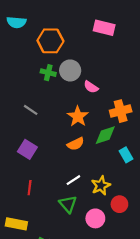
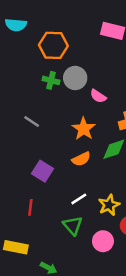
purple square: (27, 149) -> (43, 171), moved

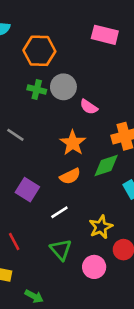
white line: (79, 199) -> (59, 212), moved
red line: (30, 207) -> (14, 242), moved, turned -35

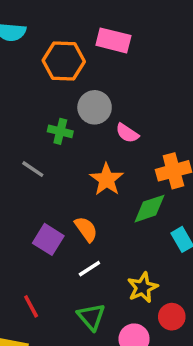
pink rectangle: (105, 35) -> (113, 40), moved
green cross: (37, 90) -> (60, 131), moved
orange semicircle: (70, 176) -> (86, 229), moved, turned -100

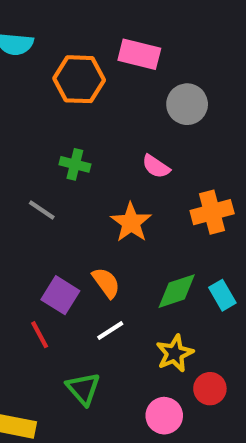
gray circle: (95, 107) -> (187, 104), moved
green diamond: (149, 209) -> (177, 291), moved
red line: (31, 306) -> (40, 335), moved
green triangle: (91, 317) -> (83, 389), moved

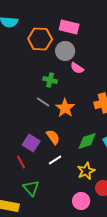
gray circle: (187, 104) -> (65, 51), moved
green cross: (75, 164) -> (50, 80), moved
pink semicircle: (156, 166) -> (77, 68), moved
gray line: (42, 210) -> (43, 102), moved
green triangle: (83, 389) -> (31, 188), moved

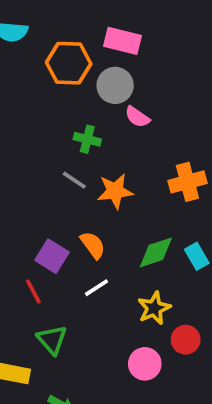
orange star: (65, 108) -> (115, 191), turned 30

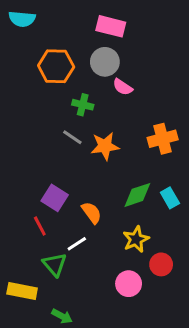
orange hexagon: (69, 63) -> (56, 66), moved
orange semicircle: (93, 245) -> (92, 213), moved
white line: (97, 288) -> (77, 244), moved

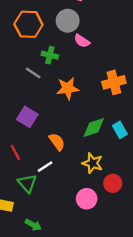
gray line: (72, 137) -> (33, 73), moved
purple square: (55, 198) -> (27, 117), moved
yellow star: (136, 239) -> (93, 163), turned -30

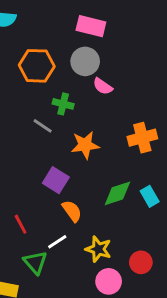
purple square: (27, 117) -> (56, 180), moved
yellow star: (93, 163) -> (98, 249), moved

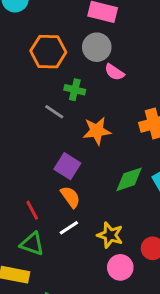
orange semicircle: (72, 211) -> (70, 197), moved
green triangle: (35, 262) -> (32, 244), moved, turned -30

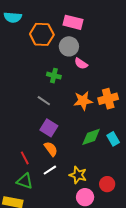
orange hexagon: (48, 52) -> (42, 34), moved
gray line: (54, 112) -> (44, 101), moved
orange star: (97, 131) -> (83, 101), moved

